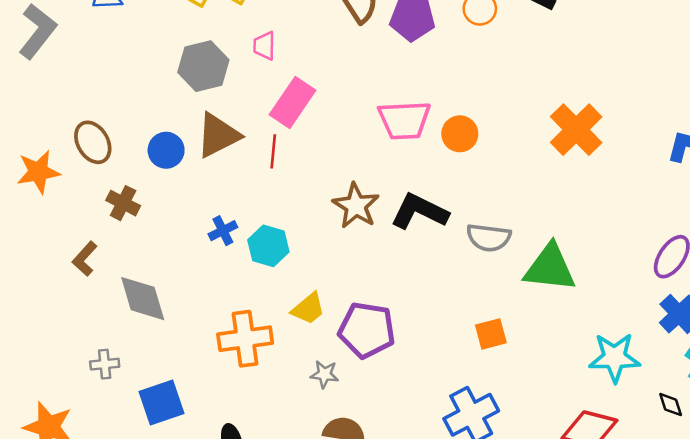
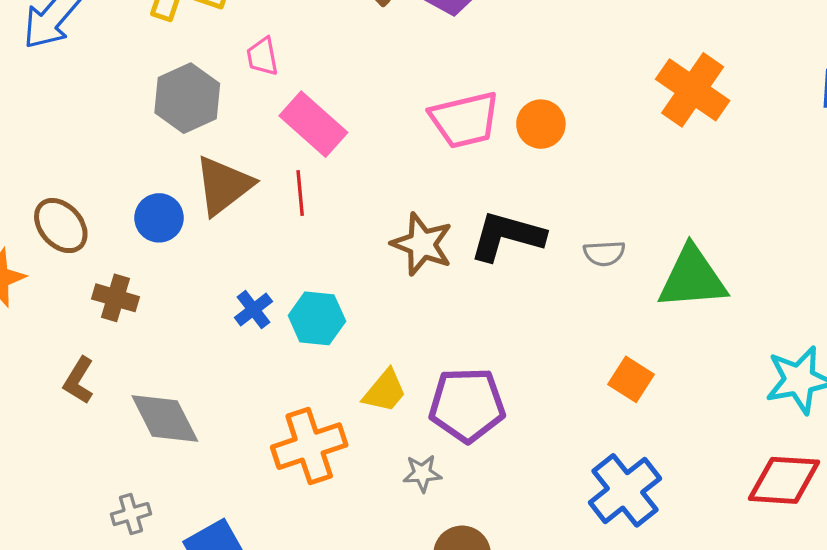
pink rectangle: (292, 103) -> (313, 124), turned -72
gray semicircle: (489, 238) -> (604, 253), size x0.7
orange square: (491, 334) -> (631, 379), turned -32

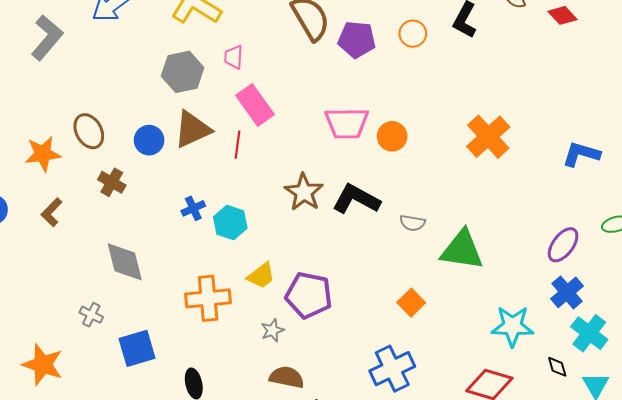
brown L-shape: (79, 380) -> (52, 212), moved
gray star: (422, 473) -> (272, 330), turned -30
gray cross: (131, 514) -> (91, 315), turned 30

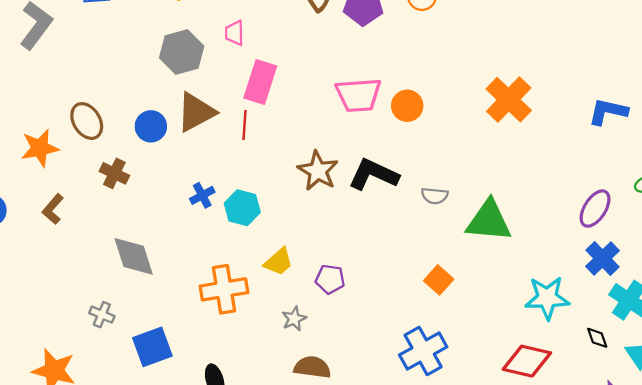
pink rectangle: (255, 105) -> (260, 82), turned 57
purple pentagon: (309, 295) -> (330, 279), size x0.6

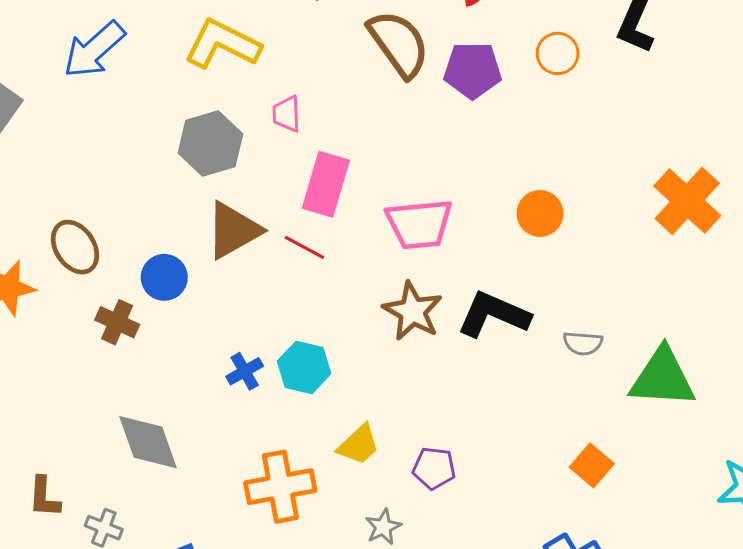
pink trapezoid: (358, 95) -> (419, 224), moved
red line: (245, 125) -> (304, 247), turned -64
blue circle: (151, 126) -> (164, 277), moved
blue cross: (202, 195) -> (245, 371), moved
brown L-shape: (53, 209) -> (44, 497), moved, turned -36

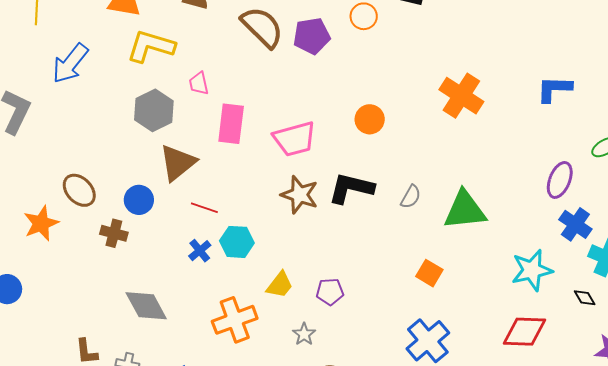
red line: (304, 247) -> (204, 208), moved
gray semicircle: (583, 343) -> (411, 197), turned -55

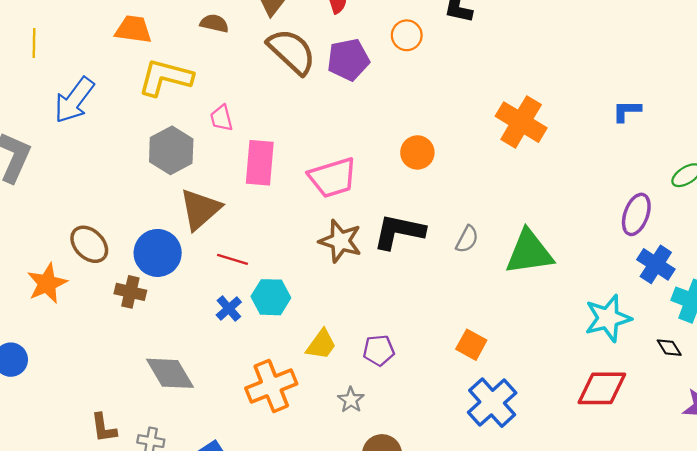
blue L-shape: (554, 89) -> (627, 111), size x0.7
blue circle: (139, 200) -> (158, 253), size x1.4
orange square: (429, 273) -> (471, 345), moved

